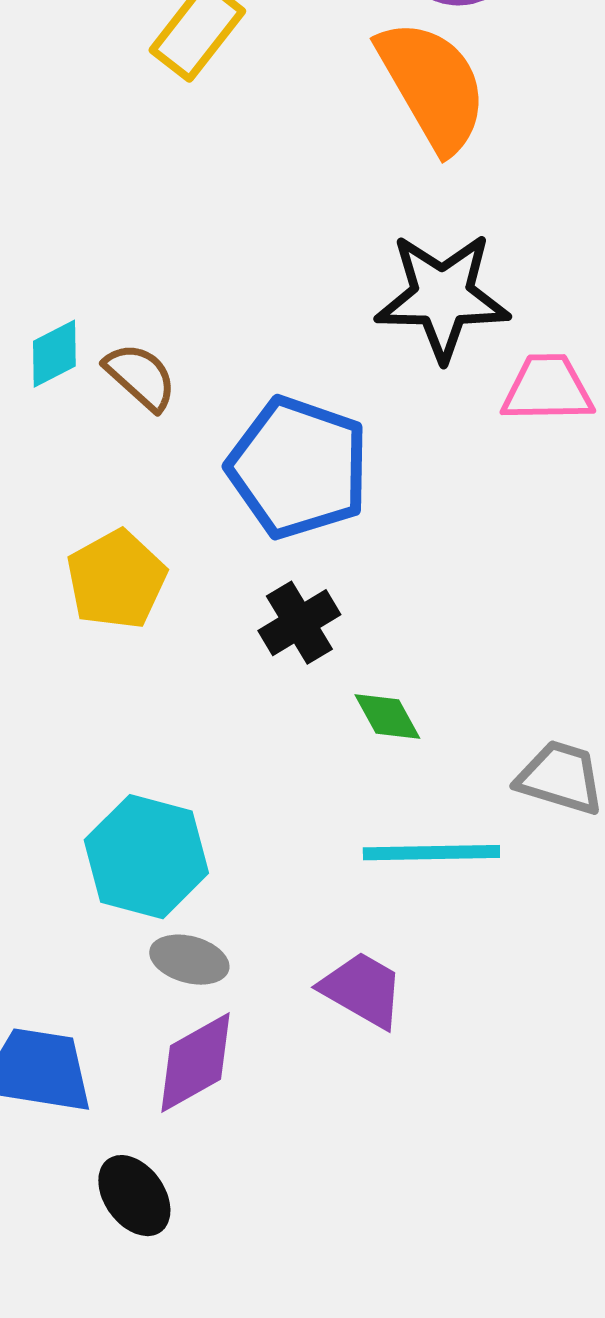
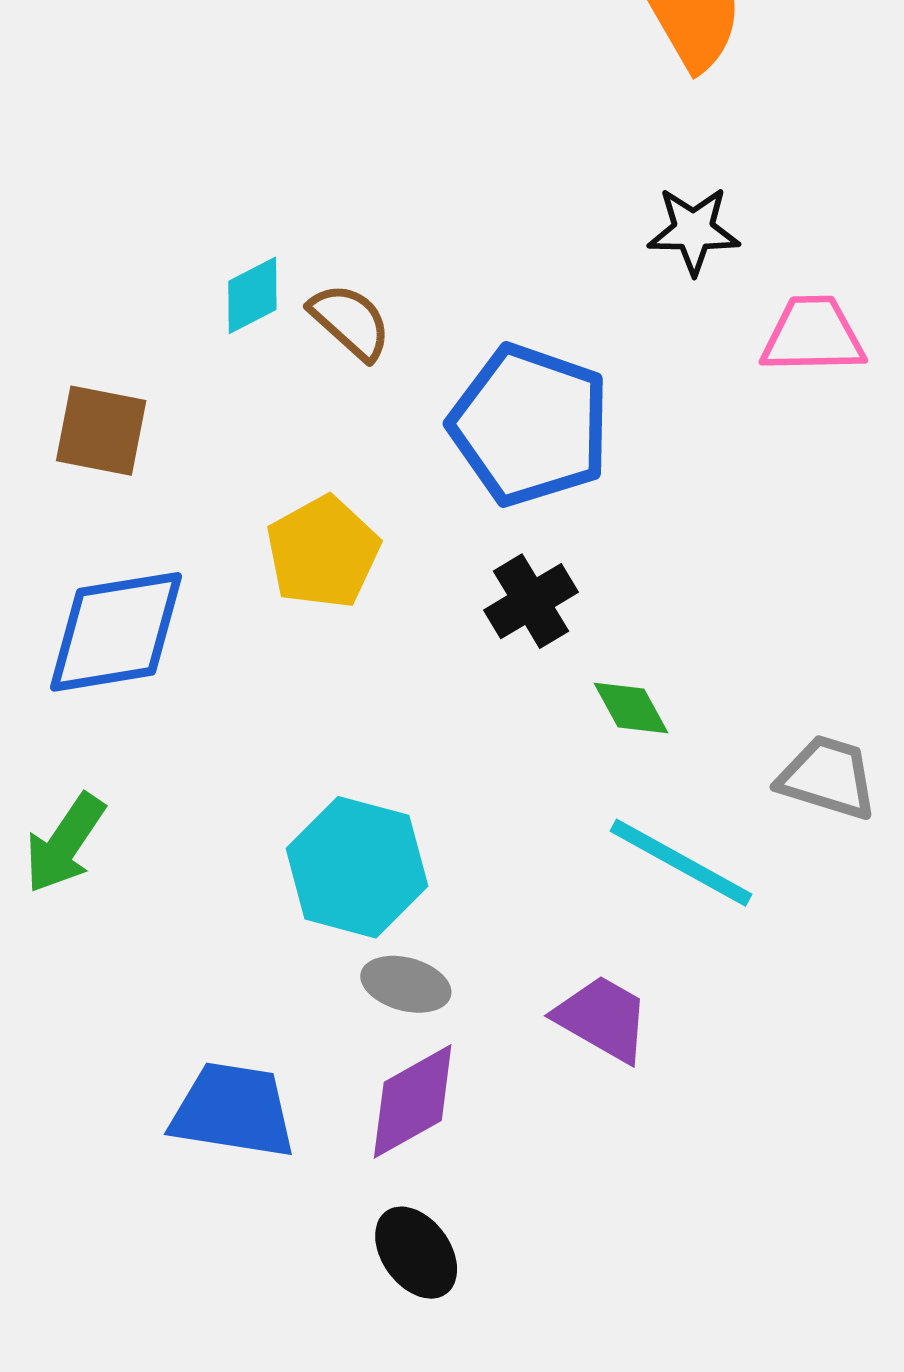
black star: (442, 297) -> (694, 231), size x0.6
cyan line: (431, 853) -> (681, 863), turned 30
black ellipse: (134, 1196) -> (416, 1253), moved

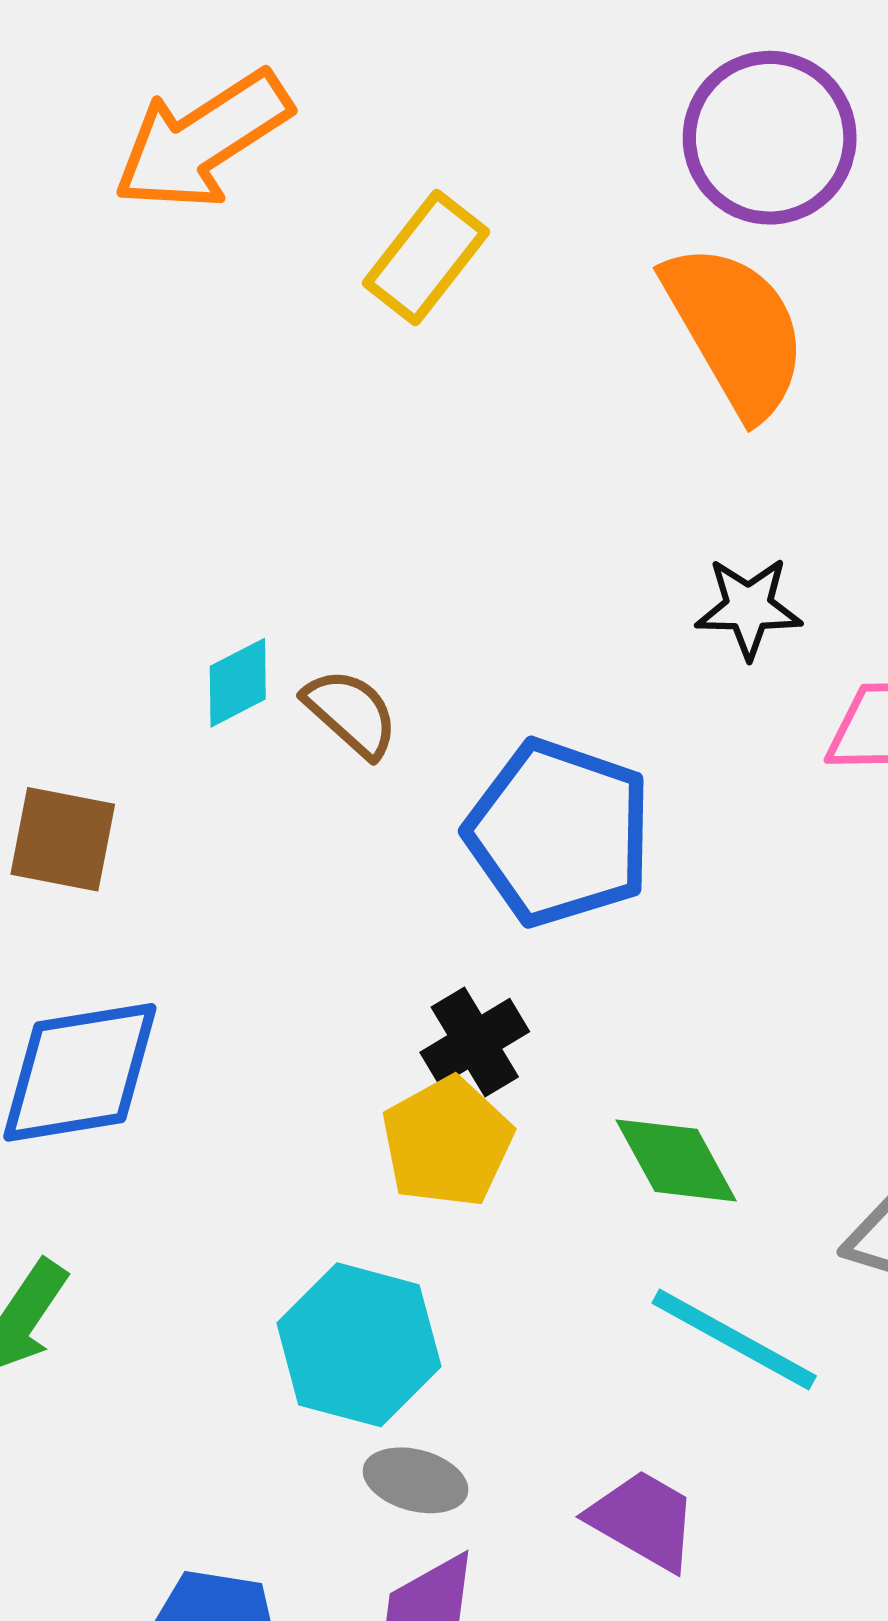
yellow pentagon: (323, 552) -> (447, 1142), moved
black cross: (531, 601) -> (475, 1042), moved
green diamond: (631, 708) -> (676, 1160), size x1.4

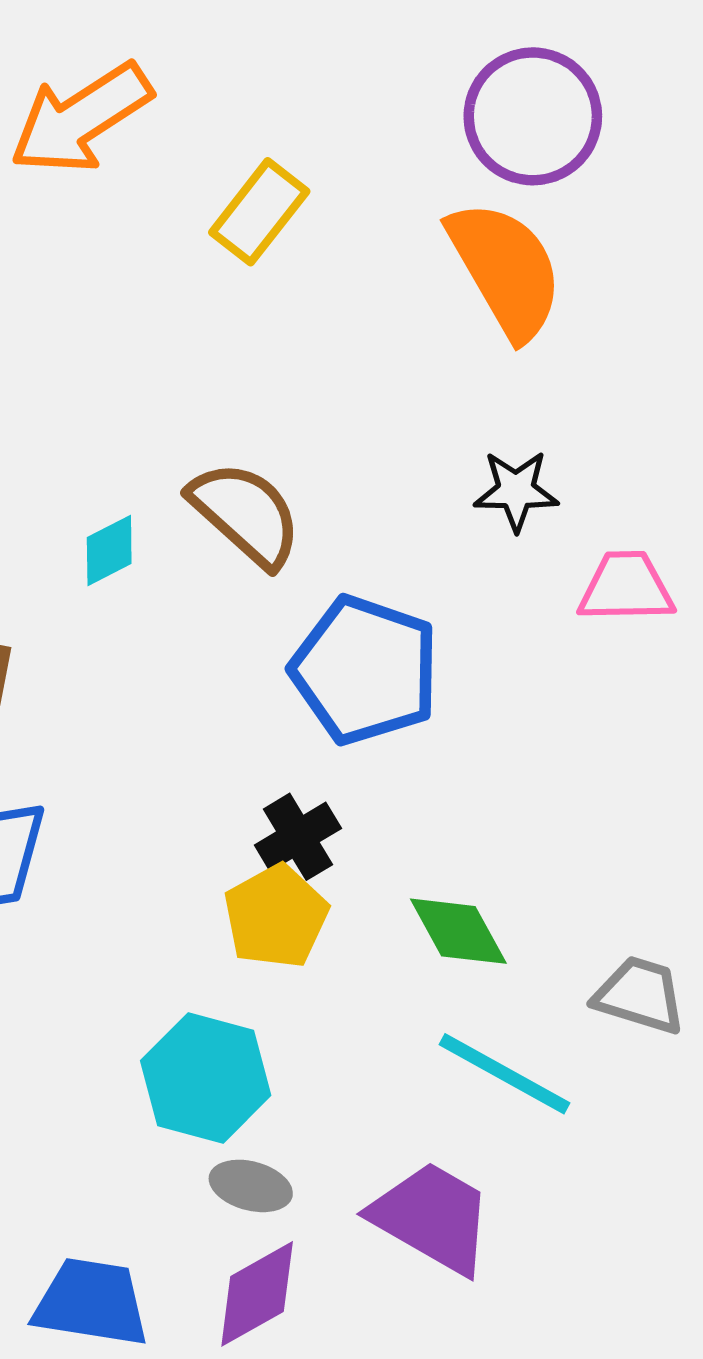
brown semicircle: (351, 713) -> (245, 514), moved, size x1.5
purple trapezoid: (643, 1520) -> (432, 1217), size x1.4

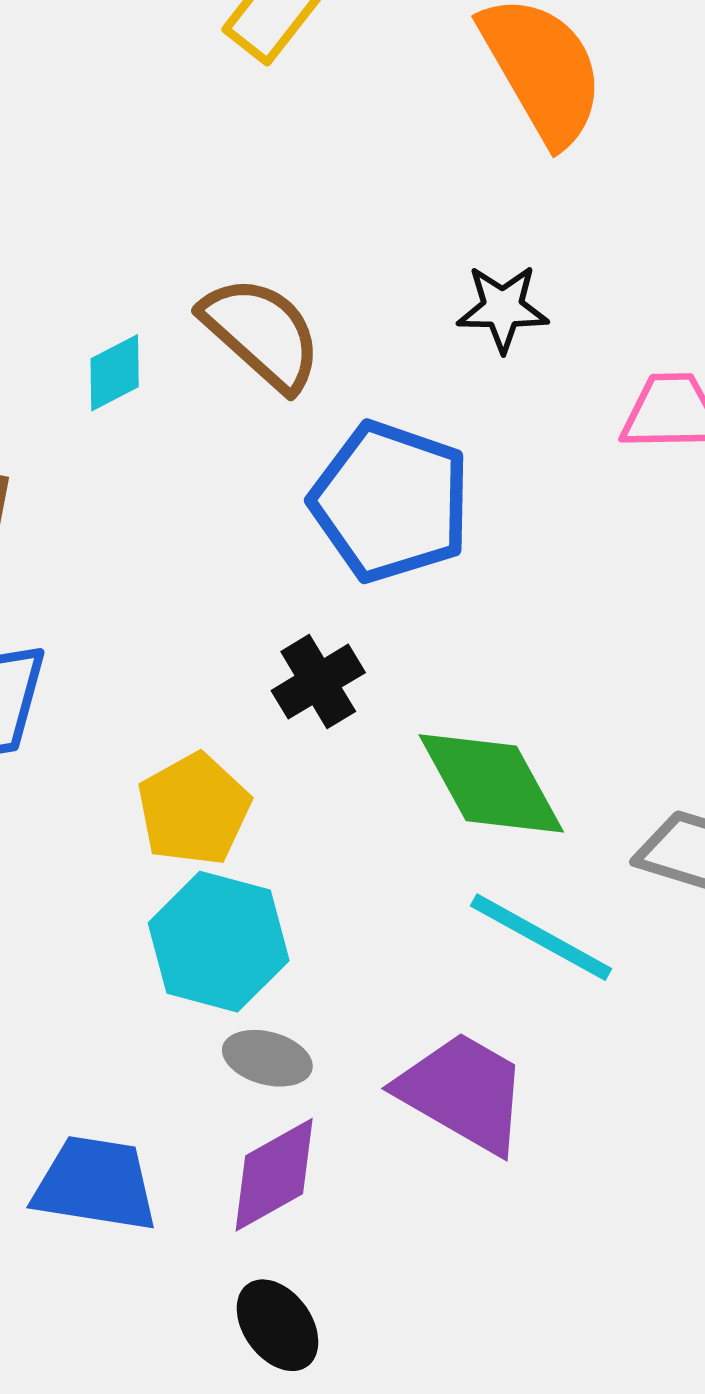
black star: (516, 491) -> (503, 308), moved
yellow pentagon: (276, 916) -> (194, 809), moved
green diamond: (458, 931) -> (491, 783), size x1.4

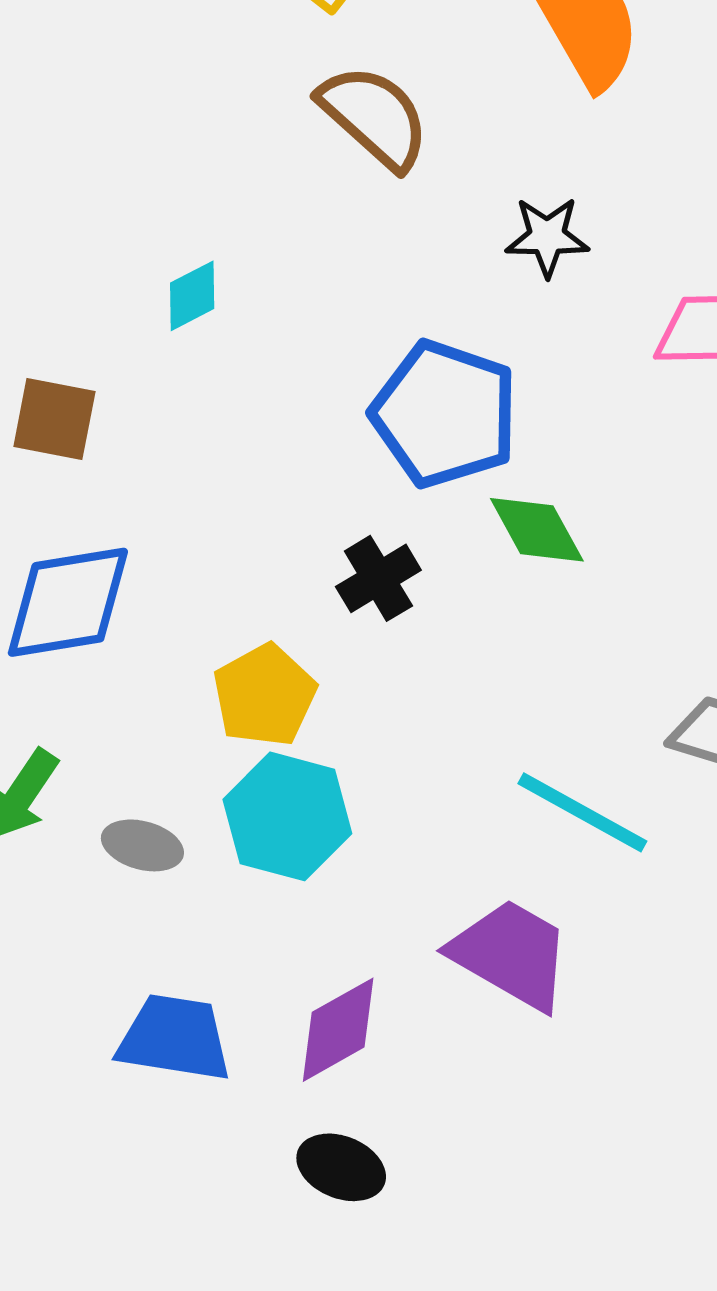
brown semicircle: (262, 333) -> (374, 117), moved
green diamond: (491, 783) -> (537, 530), moved, size x0.7
gray ellipse: (267, 1058) -> (142, 845), moved
black ellipse: (278, 1325) -> (341, 1167), turned -32

